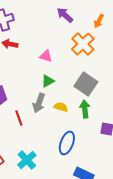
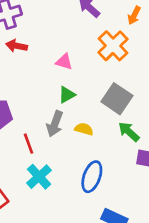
green arrow: (85, 109) -> (129, 132), moved, turned -42
cyan cross: (27, 160) -> (39, 177), moved

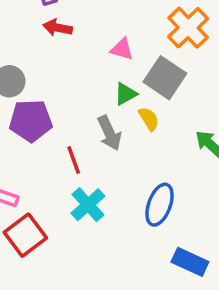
gray square: (117, 99) -> (165, 78), moved
gray arrow: (55, 124) -> (109, 133), turned -45
yellow semicircle: (84, 129) -> (149, 119), moved, turned 42

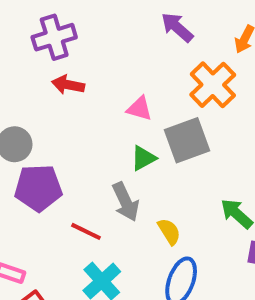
gray square: (165, 78) -> (187, 140), turned 36
yellow semicircle: (149, 119) -> (169, 231), moved
red line: (74, 160) -> (86, 231), turned -44

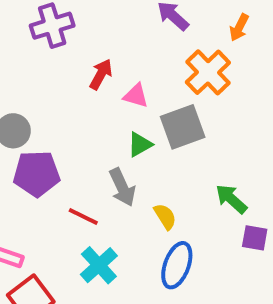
red arrow: (68, 85) -> (101, 74), moved, turned 108

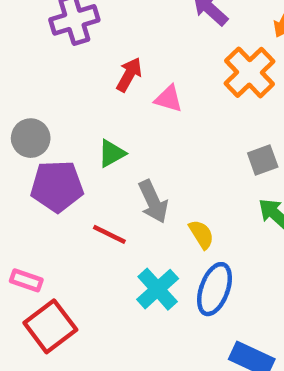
gray square: (183, 127) -> (263, 160), moved, size x0.6
green triangle: (140, 144) -> (112, 153), moved
cyan cross: (99, 265) -> (158, 289), moved

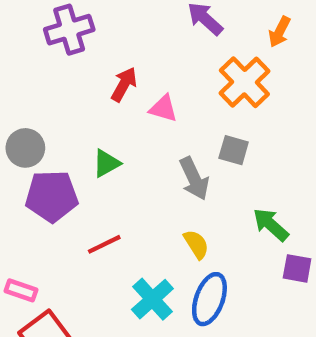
gray square: (263, 160) -> (234, 150), moved, turned 36
gray arrow: (153, 202) -> (194, 179), moved
red line: (109, 234) -> (104, 244), turned -52

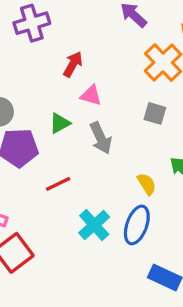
pink triangle: (163, 108) -> (91, 95), moved
gray arrow: (194, 179) -> (101, 138), moved
yellow semicircle: (196, 244) -> (147, 184), moved

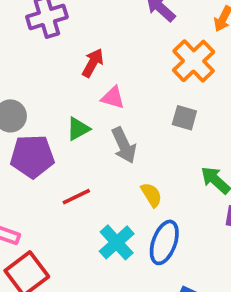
yellow semicircle: (147, 184) -> (151, 195), moved

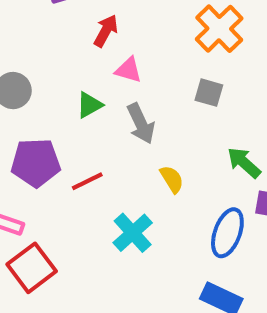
purple pentagon: (32, 156) -> (36, 163), moved
blue ellipse: (164, 242) -> (227, 233), moved

